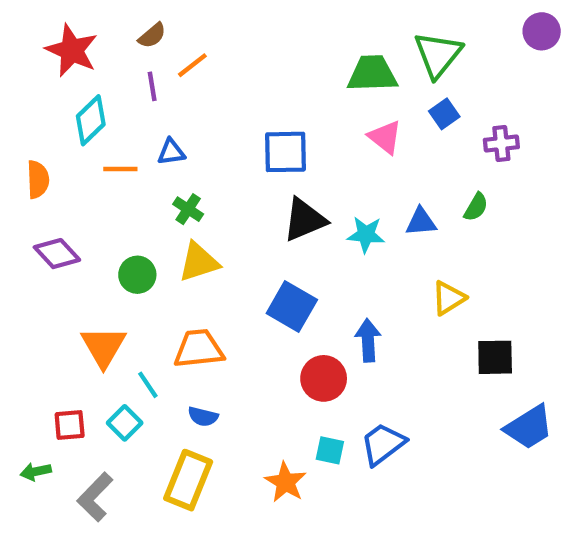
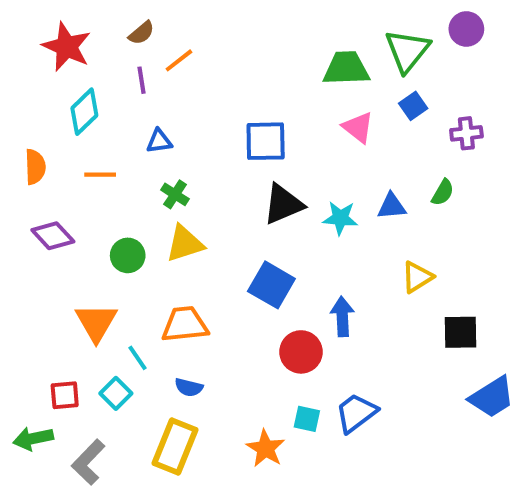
purple circle: (542, 31) -> (466, 29), moved
orange line: (120, 169) -> (100, 175), moved
green arrow: (36, 472) -> (33, 439), size x1.4

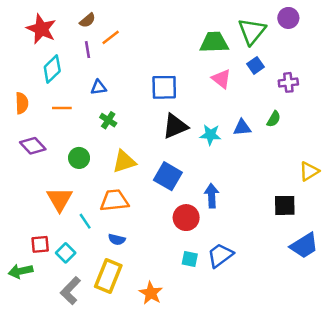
yellow triangle: (185, 244) -> (124, 162), moved
yellow triangle: (417, 277) -> (309, 171), moved
cyan square: (116, 393) -> (66, 253), moved
orange star: (266, 448) -> (151, 293), moved
gray L-shape: (88, 462) -> (70, 291), moved

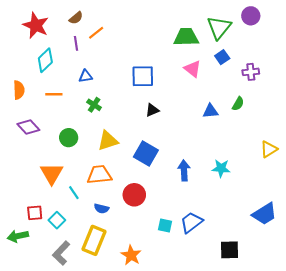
black triangle: (175, 126) -> (152, 110), size x0.6
cyan star: (210, 135) -> (221, 168), moved
black square: (285, 205) -> (230, 250), moved
red circle: (186, 218) -> (134, 195), moved

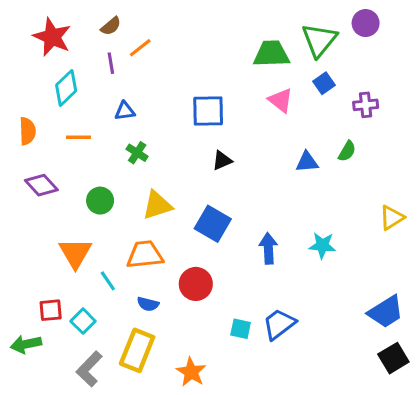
black square: (230, 250) -> (393, 358), moved, turned -30

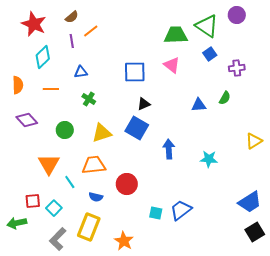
green triangle: (319, 40) -> (207, 26), turned -35
pink triangle: (281, 100) -> (172, 65), moved
blue square: (213, 224) -> (137, 128), moved
blue arrow: (268, 248) -> (169, 149), moved

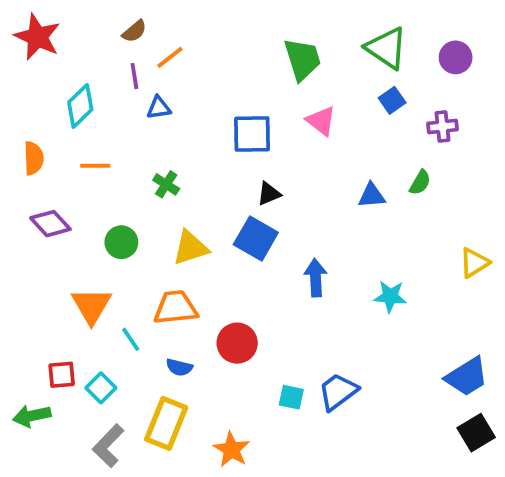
purple circle: (237, 15) -> (456, 57), moved
red star: (34, 24) -> (37, 37), moved
green trapezoid: (176, 35) -> (302, 59), moved, turned 75
blue triangle: (81, 72) -> (159, 108), moved

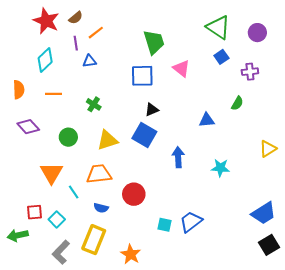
red star: (37, 37) -> (46, 21), moved
green trapezoid: (302, 59) -> (154, 42), moved
blue triangle: (372, 196) -> (207, 120), moved

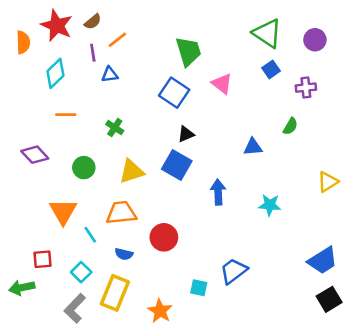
blue square: (142, 76) -> (174, 93), turned 35
orange semicircle: (19, 90) -> (23, 42), moved
cyan square: (57, 219) -> (81, 272), moved
cyan square: (164, 225) -> (199, 288), moved

